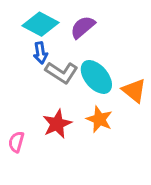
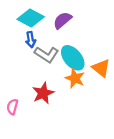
orange star: (99, 119) -> (75, 78), moved

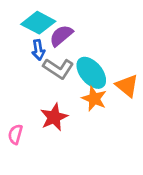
purple semicircle: (62, 20) -> (61, 36), moved

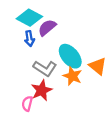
gray L-shape: (58, 69) -> (45, 68), moved
pink semicircle: (15, 134) -> (27, 104), moved

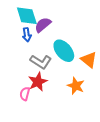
cyan diamond: (29, 18) -> (27, 16), turned 45
orange star: (72, 76) -> (76, 86), moved

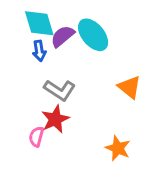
cyan ellipse: (64, 51) -> (93, 35), moved
orange star: (76, 86) -> (118, 148), moved

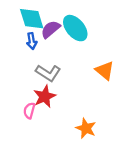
orange star: (118, 148) -> (86, 128), moved

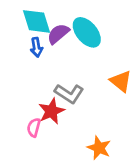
gray L-shape: (48, 73) -> (69, 94), moved

